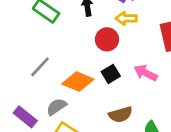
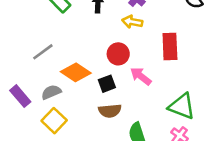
red circle: (107, 39) -> (118, 54), moved
black square: (111, 74) -> (107, 84), moved

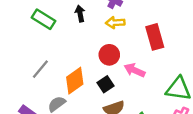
orange diamond: (76, 72) -> (75, 81), turned -56

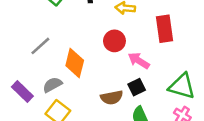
orange diamond: (75, 81) -> (75, 63), turned -48
black square: (105, 84) -> (137, 87), moved

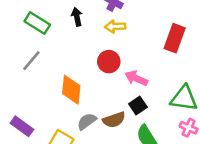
red rectangle: (165, 29) -> (175, 38), moved, turned 36
gray line: (40, 46) -> (31, 61), moved
gray semicircle: (52, 85) -> (87, 121), moved

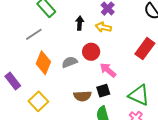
black arrow: (77, 17) -> (80, 23), moved
orange diamond: (71, 90) -> (43, 63), moved
gray semicircle: (87, 121) -> (70, 62), moved

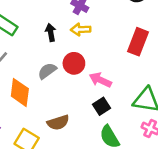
gray semicircle: (70, 62) -> (47, 71), moved
brown semicircle: (82, 96) -> (58, 122), moved

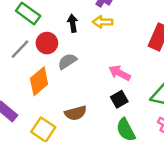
red circle: (74, 63) -> (47, 43), moved
orange diamond: (20, 92) -> (39, 81), turned 40

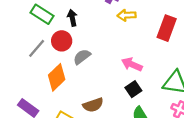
yellow arrow: (103, 22) -> (127, 15), moved
black arrow: (73, 23) -> (72, 18), moved

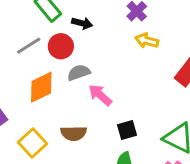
black arrow: (72, 18) -> (82, 23), turned 98
pink arrow: (132, 64) -> (100, 95), moved

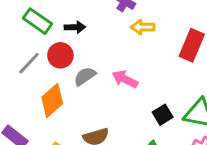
pink arrow: (100, 95) -> (125, 79), moved
black square: (127, 130) -> (163, 115), moved

